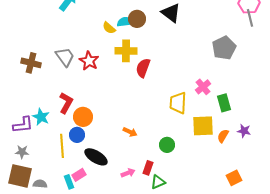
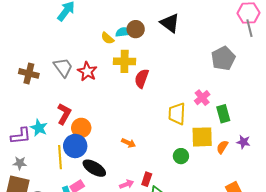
blue circle: (77, 135) -> (75, 146), size x1.5
green circle: (167, 145) -> (181, 156), moved

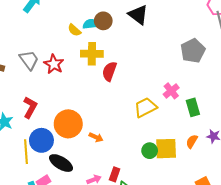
yellow trapezoid: (177, 114) -> (145, 107), turned 60
orange circle: (81, 128) -> (68, 124), moved, size x1.4
yellow square: (202, 137) -> (166, 149), moved

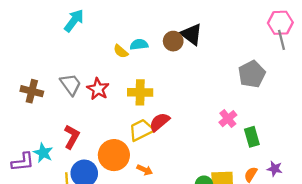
brown circle: (103, 21) -> (173, 41), moved
yellow cross: (92, 54) -> (140, 92), moved
red semicircle: (109, 71) -> (160, 122), moved, turned 30
yellow trapezoid: (145, 107) -> (141, 130), moved

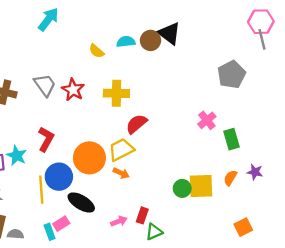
cyan semicircle: (139, 44) -> (126, 42), moved
yellow trapezoid: (141, 130) -> (121, 150), moved

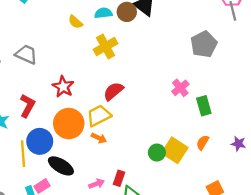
gray trapezoid: (45, 85) -> (26, 54), turned -30
red star: (73, 90) -> (63, 87), moved
yellow cross: (116, 93) -> (106, 47), moved, turned -30
purple star: (255, 172) -> (238, 144), moved
yellow square: (201, 186) -> (175, 150), turned 35

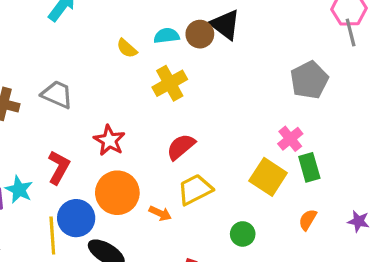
pink cross: (180, 88) -> (290, 139), moved
yellow trapezoid: (99, 116) -> (195, 190), moved
yellow square: (175, 150) -> (268, 177), moved

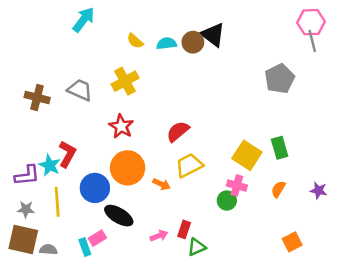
yellow semicircle: (127, 48) -> (135, 41), moved
yellow cross: (170, 83) -> (125, 81), moved
pink cross: (290, 139) -> (237, 185), moved, turned -36
red L-shape: (59, 167) -> (67, 154), moved
yellow line: (52, 236) -> (57, 202), moved

